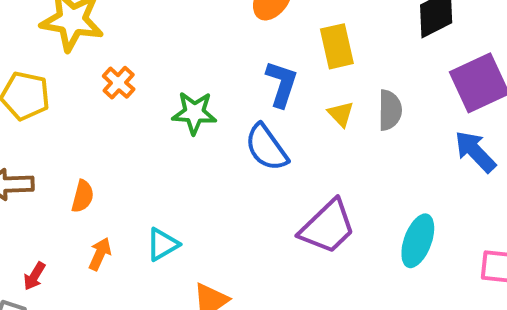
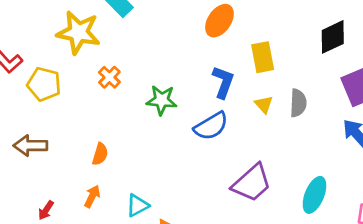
blue semicircle: (266, 147) -> (211, 126), turned -87
orange semicircle: (83, 196) -> (100, 154), moved
cyan triangle: (163, 244) -> (137, 205), moved

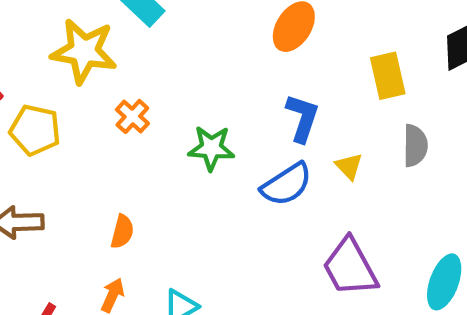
yellow rectangle: (263, 57) -> (388, 76), moved
yellow triangle: (264, 104) -> (349, 166), moved
purple trapezoid: (252, 183) -> (350, 267), turned 105

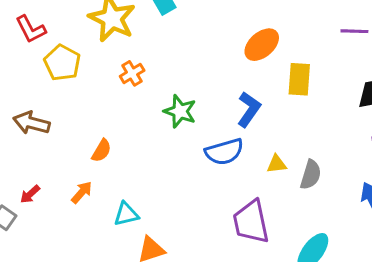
yellow rectangle: (388, 76) -> (299, 79), moved
gray semicircle: (415, 146) -> (311, 175), moved
yellow triangle: (349, 166) -> (277, 164), moved, turned 50

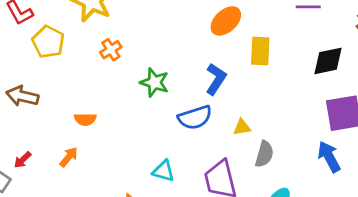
orange semicircle: (101, 151) -> (85, 119), turned 60
gray semicircle: (311, 175) -> (264, 154), moved
cyan triangle: (126, 214) -> (164, 171), moved, turned 30

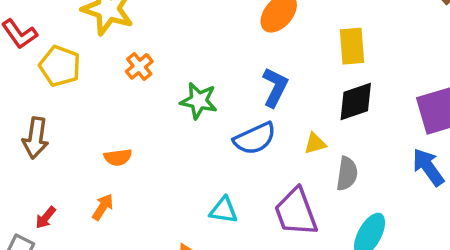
yellow rectangle: (260, 51) -> (352, 46), moved
black diamond: (328, 61) -> (356, 101), moved
brown arrow: (22, 96) -> (36, 138), turned -88

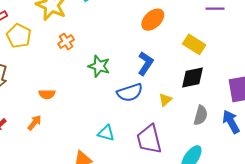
yellow rectangle: (352, 46) -> (194, 44), turned -60
yellow triangle: (315, 144) -> (165, 100), turned -32
gray semicircle: (347, 174) -> (201, 115), moved

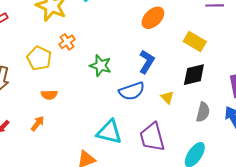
yellow pentagon: (19, 36) -> (39, 58), moved
yellow triangle: (165, 100) -> (167, 97), turned -32
cyan triangle: (106, 133) -> (109, 132), size x1.5

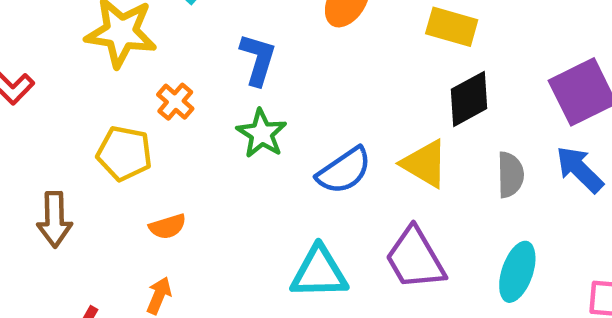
blue L-shape: (147, 62) -> (258, 59), moved
green star: (101, 66) -> (262, 134), turned 30
yellow triangle: (167, 97) -> (425, 164), size x1.6

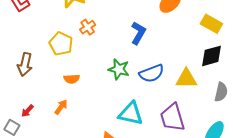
blue L-shape: (258, 59) -> (138, 33), moved
green star: (262, 134) -> (119, 69), moved, turned -30
yellow triangle: (425, 164) -> (186, 79), turned -45

